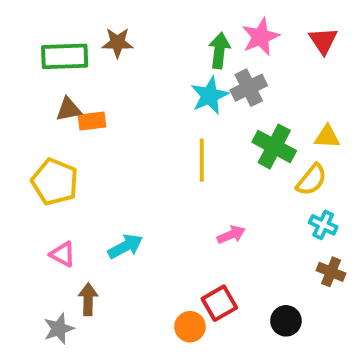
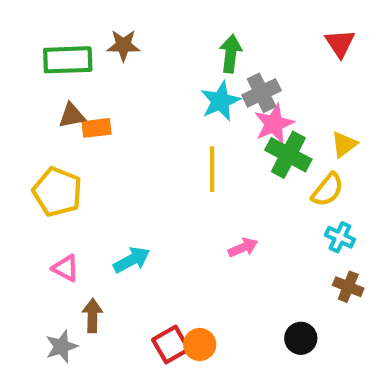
pink star: (261, 37) -> (274, 124), moved
yellow triangle: (327, 137) -> (344, 144), turned -40
red square: (219, 303) -> (171, 344), moved

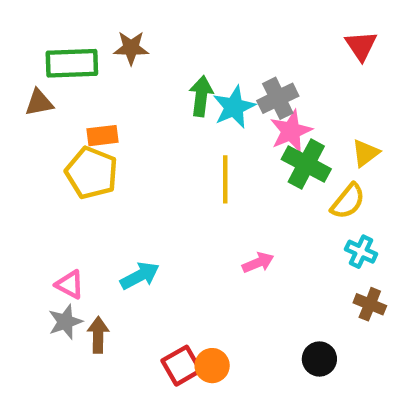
green arrow: (231, 54) -> (201, 96), moved
brown triangle: (72, 116) -> (39, 103), moved
yellow pentagon: (57, 192) -> (92, 173), moved
gray star: (61, 347) -> (65, 322), moved

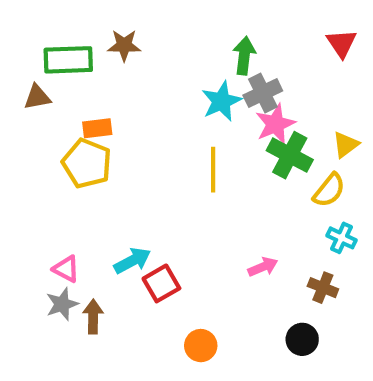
green arrow: (201, 96) -> (244, 56), moved
pink arrow: (258, 263) -> (263, 267), moved
brown cross: (370, 304) -> (323, 288), moved
red square: (181, 366) -> (161, 283), moved

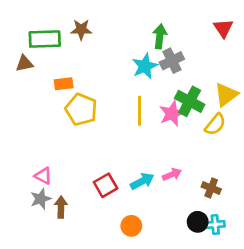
pink star: (275, 124) -> (172, 114), moved
yellow triangle: (346, 145) -> (226, 95), size x1.4
yellow pentagon: (87, 163) -> (81, 109), moved
cyan cross: (342, 238) -> (215, 225), moved, turned -30
cyan arrow: (132, 261) -> (142, 181), moved

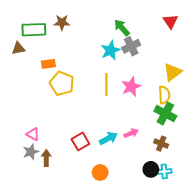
green arrow: (160, 36) -> (122, 28), turned -48
green cross: (190, 101) -> (165, 114), moved
yellow semicircle: (215, 124) -> (164, 95), turned -42

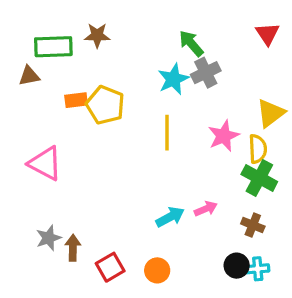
yellow pentagon: (62, 84) -> (105, 105), moved
pink star: (131, 87) -> (224, 136), moved
pink triangle: (33, 134) -> (45, 163), moved, size x1.6
red square: (80, 141) -> (110, 267), moved

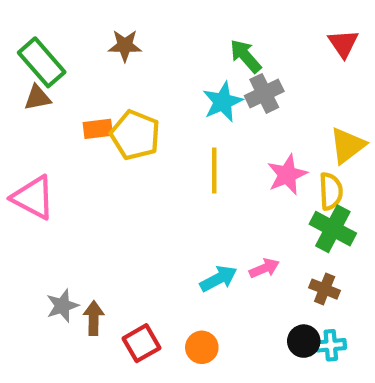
green rectangle: (53, 47) -> (42, 62), moved, turned 51
pink triangle: (45, 163) -> (33, 198), moved

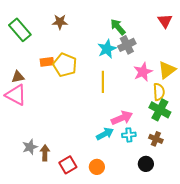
brown triangle: (37, 98) -> (18, 77), moved
pink star: (287, 175) -> (143, 72), moved
pink arrow: (264, 268) -> (122, 118), moved, size x1.5
cyan cross: (331, 345) -> (129, 135), moved

